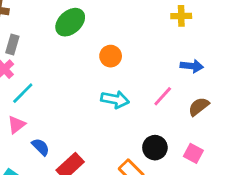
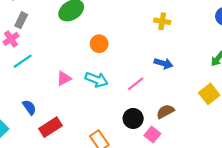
brown semicircle: (199, 107) -> (165, 111), moved
pink triangle: (16, 125) -> (64, 78), moved
black circle: (155, 148) -> (133, 118), moved

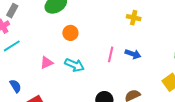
orange circle: (99, 44) -> (70, 33), moved
pink line: (136, 84) -> (111, 54), moved, turned -42

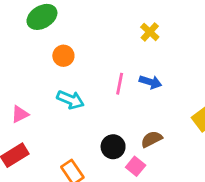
yellow cross: (134, 18) -> (150, 32), turned 32
pink triangle: (47, 63) -> (20, 114), moved

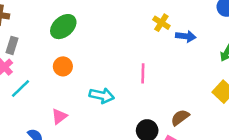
orange circle: (63, 56) -> (63, 66), moved
blue arrow: (150, 82) -> (186, 36), moved

